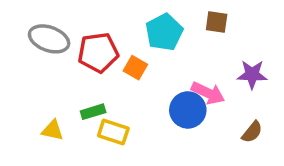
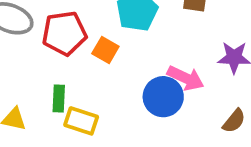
green rectangle: (93, 112) -> (59, 99), turned -70

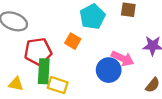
red pentagon: (64, 33) -> (38, 51), moved
green rectangle: (59, 99) -> (44, 71), size x1.5

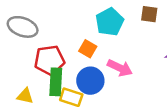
pink arrow: (123, 58) -> (120, 68), moved
blue circle: (109, 70) -> (90, 81), moved

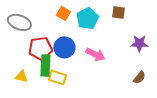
orange square: (88, 49) -> (63, 13), moved
blue circle: (90, 81) -> (64, 47), moved

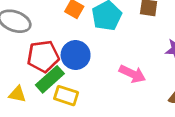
pink arrow: (95, 54) -> (132, 74), moved
green rectangle: (45, 65) -> (50, 79), turned 45

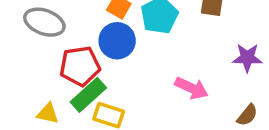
blue circle: (76, 55) -> (117, 41), moved

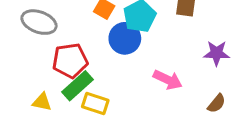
blue circle: (117, 41) -> (125, 38), moved

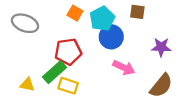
blue circle: (125, 38) -> (111, 37), moved
red pentagon: (70, 61) -> (68, 52), moved
brown semicircle: (217, 103) -> (161, 86), size x1.6

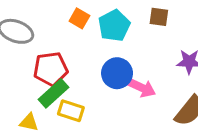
blue circle: (111, 37) -> (117, 73), moved
red pentagon: (68, 52) -> (51, 69), moved
yellow triangle: (27, 85) -> (29, 122), moved

